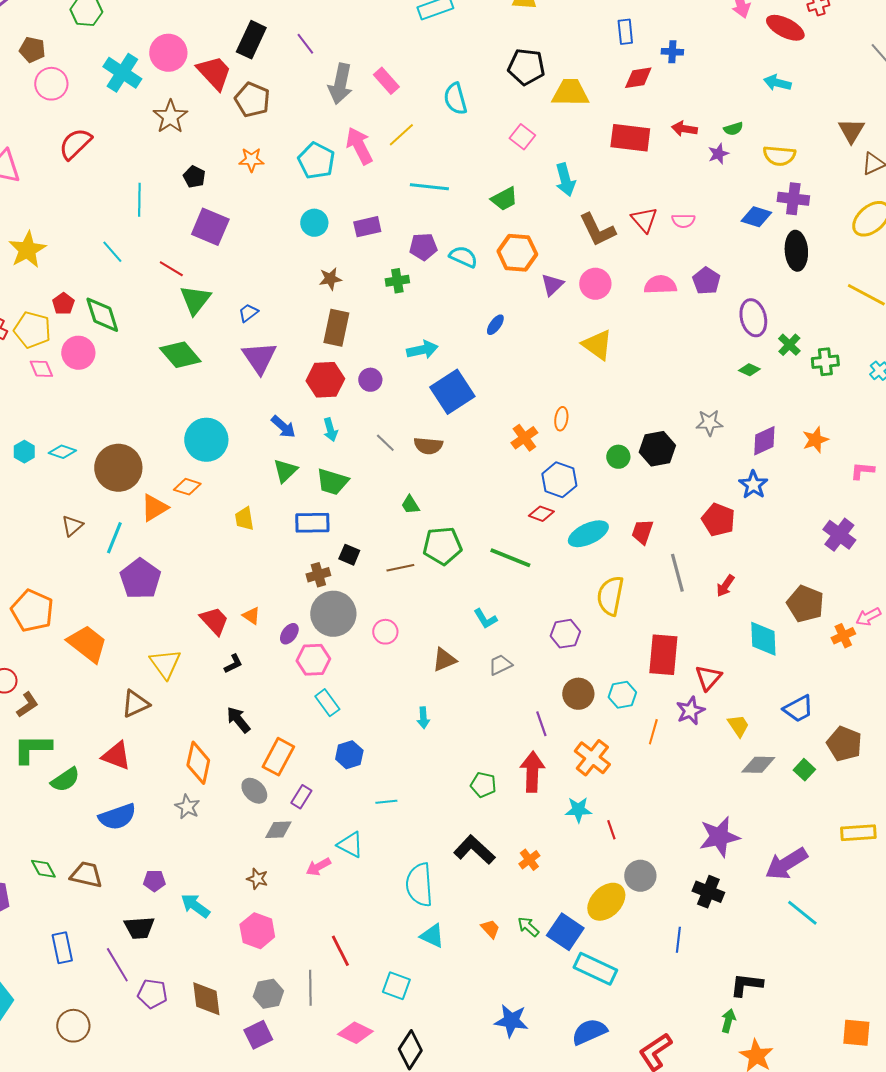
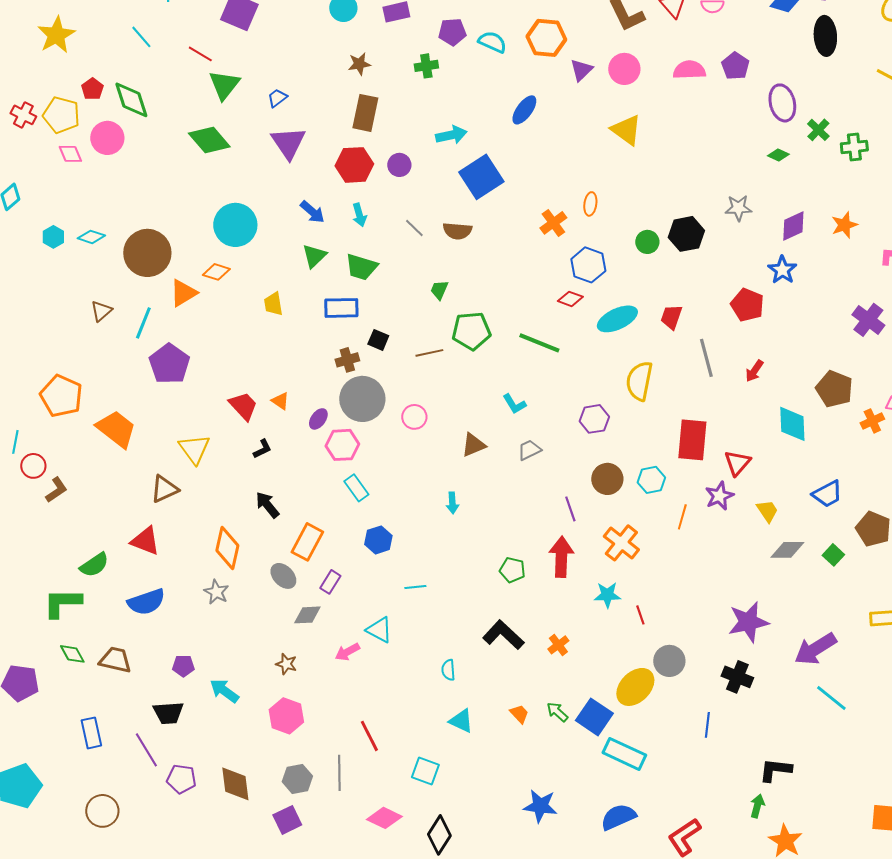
blue ellipse: (495, 325) -> (524, 110), size x1.4
green trapezoid: (410, 505) -> (439, 290), turned 55
green L-shape: (32, 749) -> (62, 603), moved
cyan semicircle: (419, 885) -> (448, 670), size x0.5

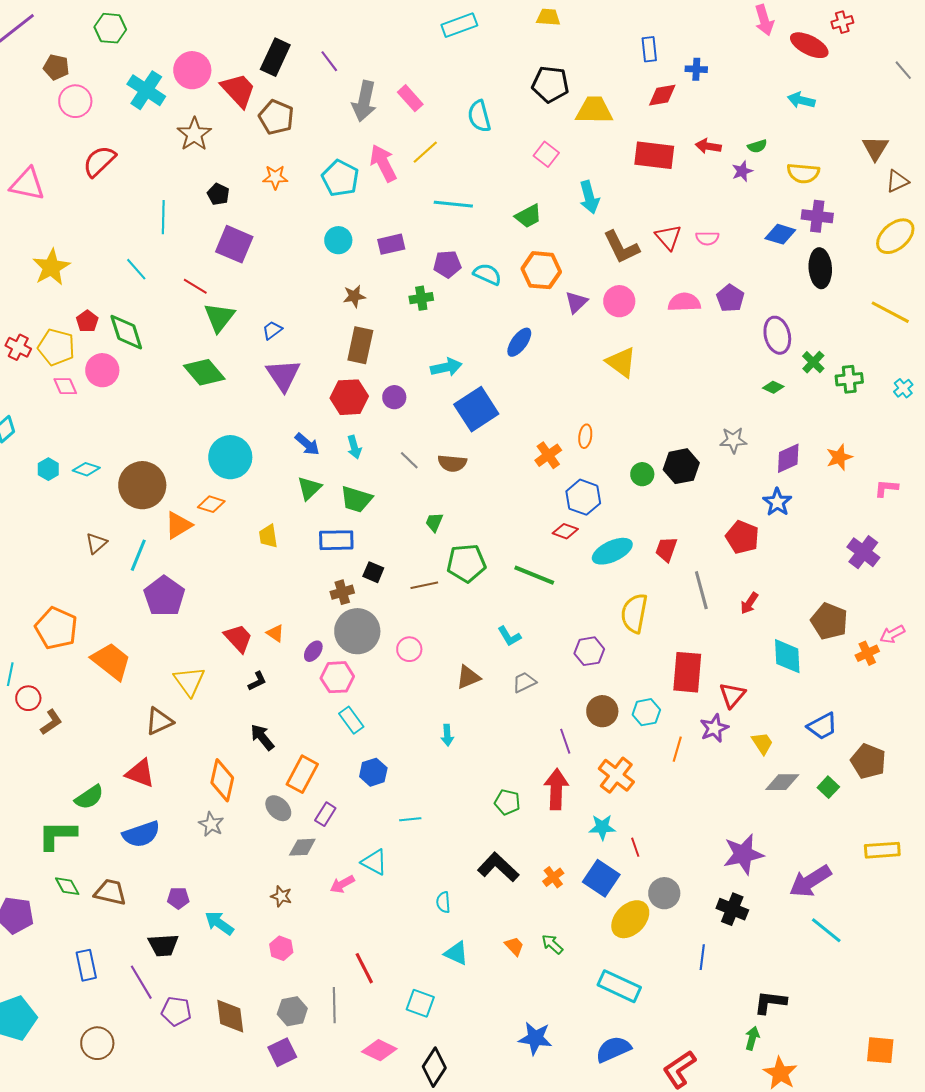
pink hexagon: (286, 716) -> (281, 948), size x0.7
blue square: (594, 717) -> (601, 878), moved

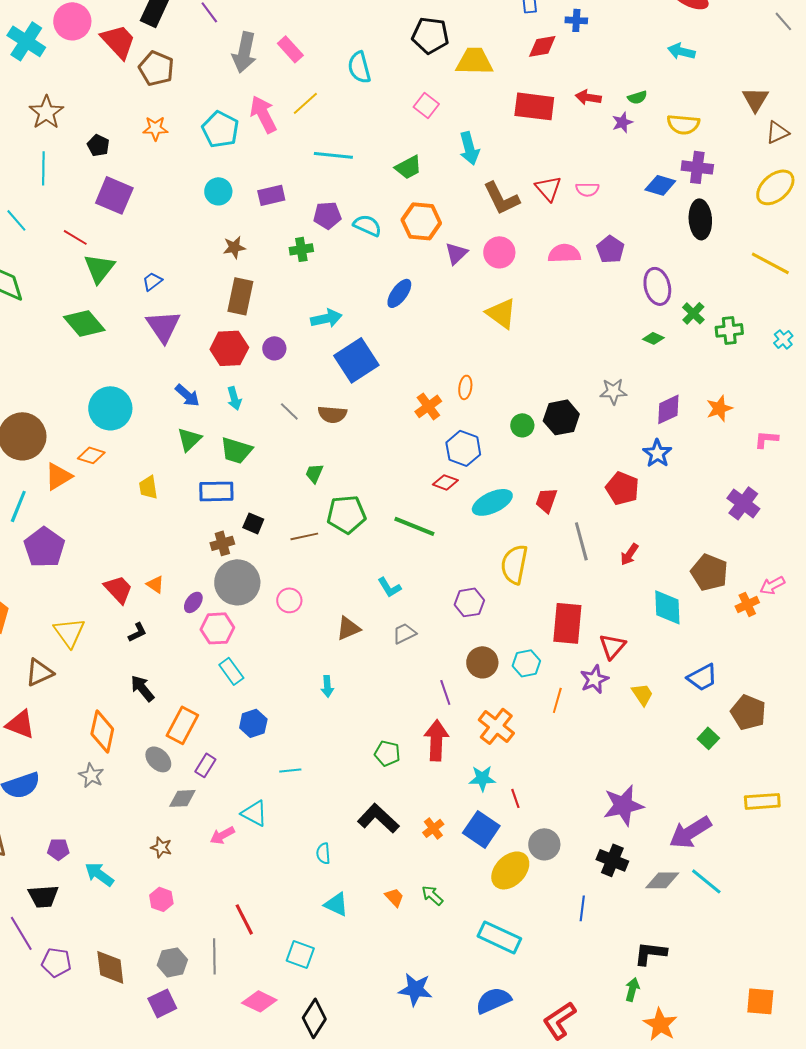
brown star: (194, 134) -> (46, 112), moved
gray diamond: (782, 782) -> (662, 880), moved

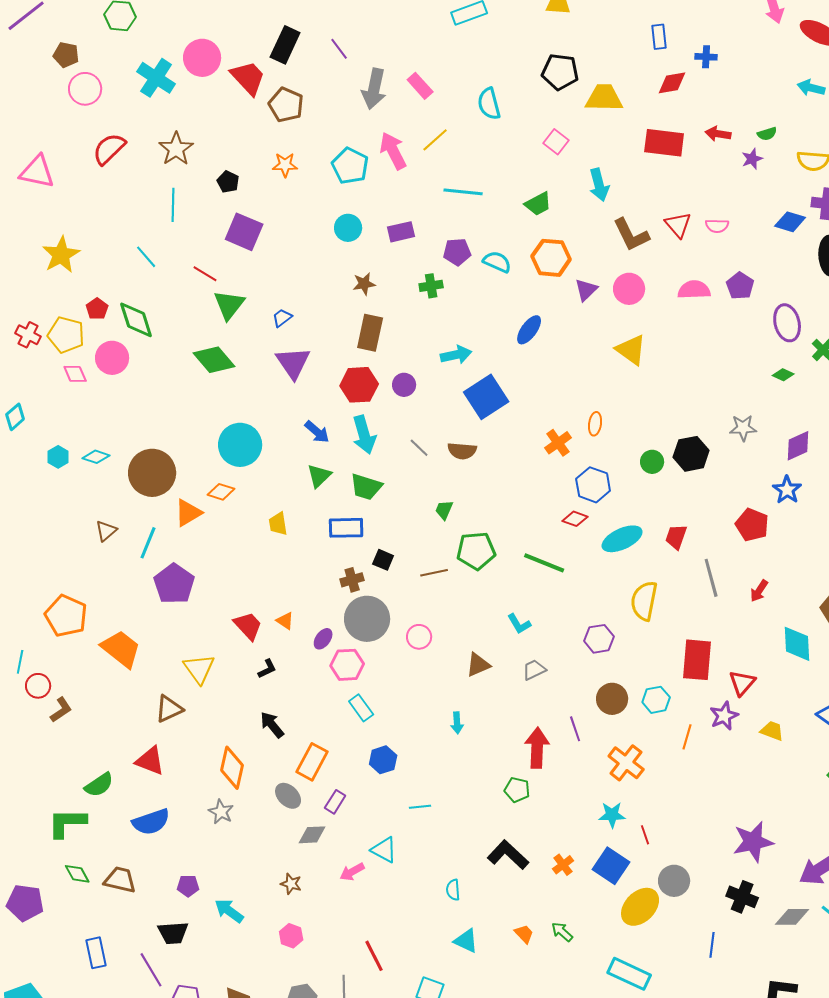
cyan arrow: (234, 398) -> (364, 435), size x1.6
yellow trapezoid: (642, 694) -> (772, 731), turned -35
red arrow: (436, 740) -> (537, 748), moved

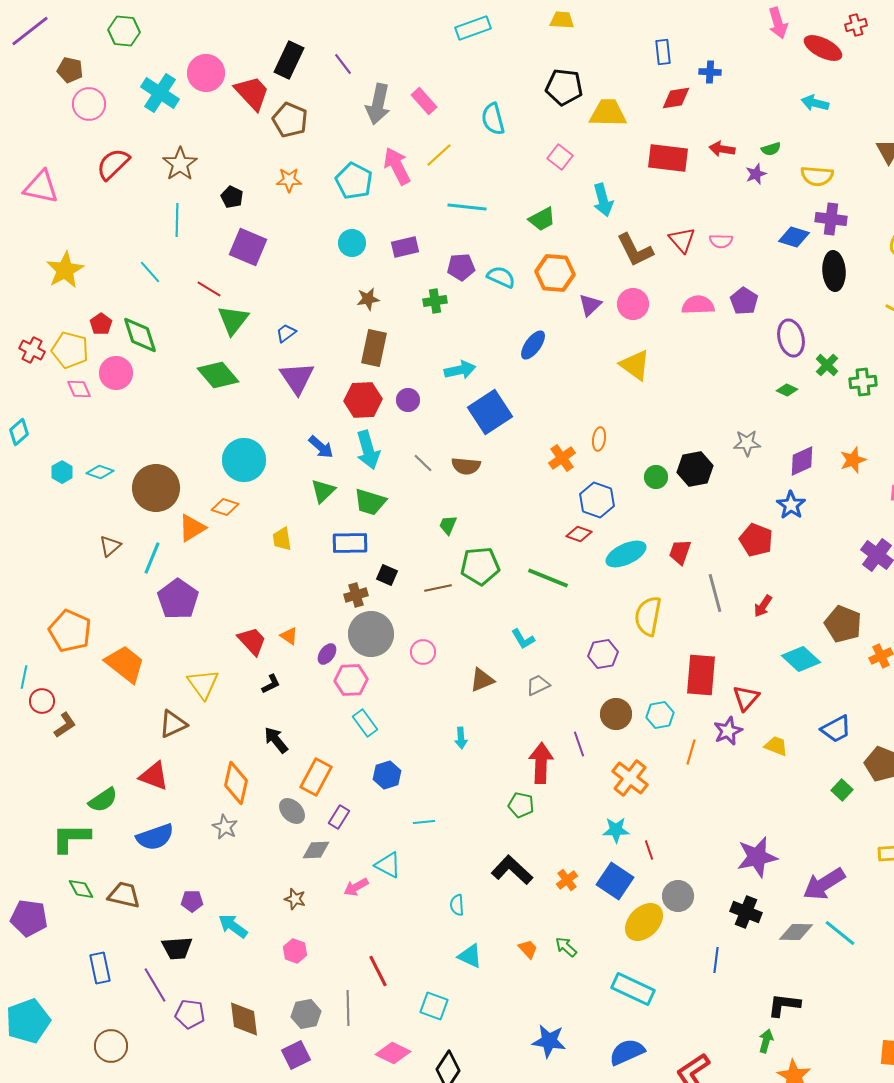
cyan diamond: (797, 644) -> (801, 659), turned -45

